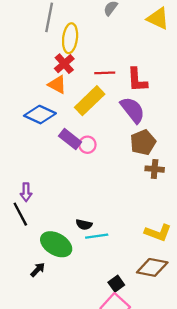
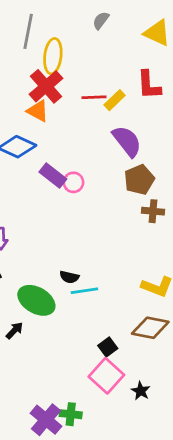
red cross: (64, 64) -> (46, 86), size x1.4
red L-shape: (137, 80) -> (149, 85), moved
yellow rectangle: (90, 101) -> (115, 100), moved, size x0.6

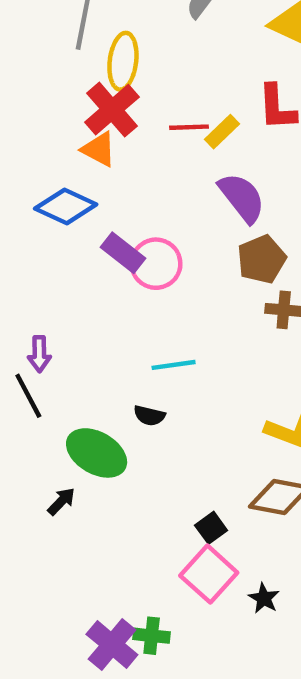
pink circle: (73, 182) -> (156, 264), size x1.5
cyan line: (84, 291) -> (174, 365), moved

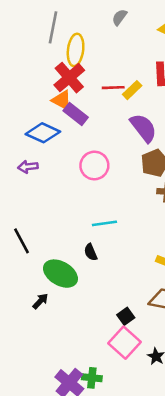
purple rectangle: (123, 253) -> (76, 114), moved
purple arrow: (39, 354) -> (28, 167), moved, turned 84
black semicircle: (149, 416) -> (91, 252), turned 54

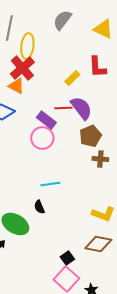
gray semicircle: (120, 17) -> (62, 20), size x1.5
red line: (113, 88) -> (63, 108), moved
purple rectangle: (76, 114) -> (46, 120), moved

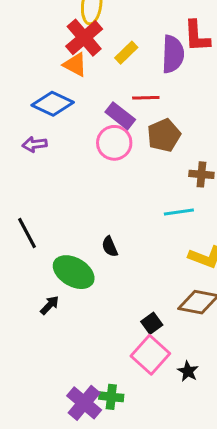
yellow rectangle: (72, 78) -> (126, 53), moved
purple semicircle: (81, 108) -> (173, 54), moved, turned 40
brown pentagon: (90, 136) -> (164, 135), moved
cyan line: (50, 184) -> (179, 212), moved

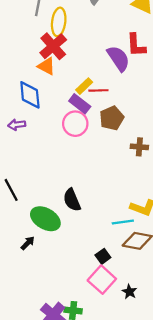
yellow rectangle: (126, 53) -> (84, 86), moved
purple semicircle: (173, 54) -> (118, 58), turned -36
blue diamond: (53, 104) -> (30, 95), turned 60
cyan line: (179, 212) -> (123, 222), moved
black semicircle: (110, 247) -> (72, 200), size x1.5

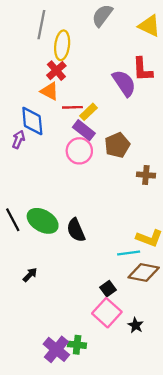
red cross: (53, 46) -> (56, 71), size x0.7
red line: (98, 90) -> (72, 107), moved
purple arrow: (17, 125) -> (19, 139), moved, turned 119
green ellipse: (45, 219) -> (43, 221), moved

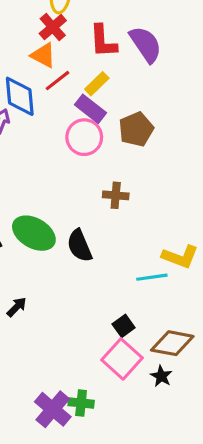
red L-shape: (142, 69) -> (103, 41), moved
red line: (72, 107) -> (57, 81), moved, turned -36
brown cross: (146, 175) -> (116, 195), moved
brown diamond: (144, 273) -> (172, 343), moved

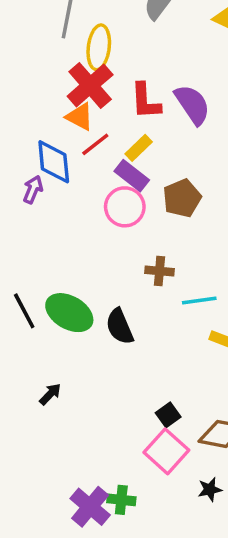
red cross: (53, 27) -> (90, 85), size x1.5
cyan line: (152, 277) -> (199, 300), moved
black star: (161, 376) -> (210, 489), moved, turned 30

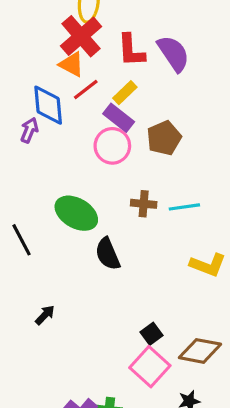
cyan line: (199, 300) -> (184, 207), moved
green ellipse: (69, 313) -> (76, 213), moved

